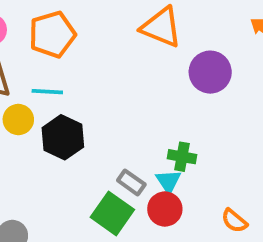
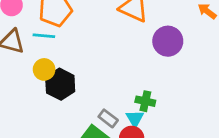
cyan line: (47, 92) -> (44, 36), moved
yellow circle: (18, 119) -> (44, 69), moved

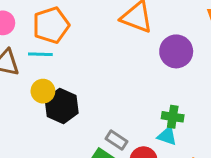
green cross: (145, 101) -> (173, 117), moved
cyan triangle: (135, 119) -> (167, 136), moved, turned -36

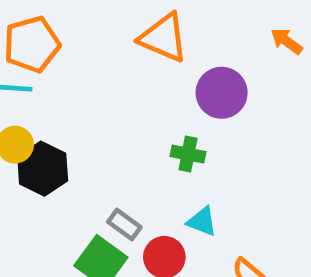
green cross: (173, 117) -> (188, 154), moved

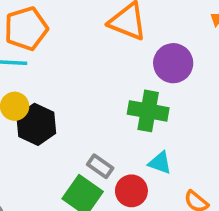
green cross: (188, 154) -> (148, 111), size x1.5

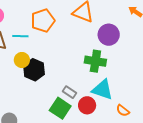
orange pentagon: (26, 29) -> (43, 21), moved
cyan triangle: (160, 163) -> (102, 90), size x1.6

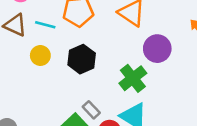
green cross: (95, 61) -> (133, 78), turned 30
black hexagon: (34, 70) -> (82, 59), moved

